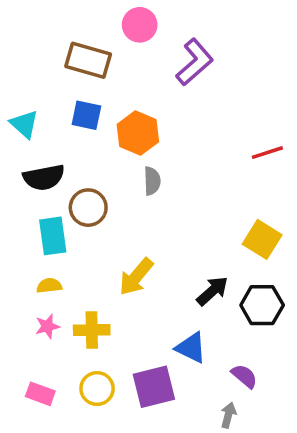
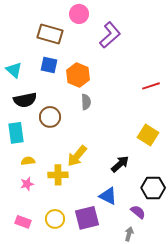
cyan rectangle: (53, 236) -> (16, 133), moved
black hexagon: (262, 305) -> (153, 188), moved
yellow cross: (92, 330) -> (58, 175), moved

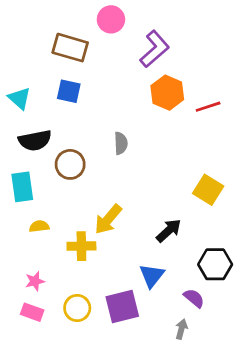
orange hexagon: (78, 75) -> (167, 93), moved
red line: (151, 86) -> (208, 107), moved
pink star: (27, 184) -> (35, 281), moved
blue triangle: (108, 196) -> (152, 276), turned 42

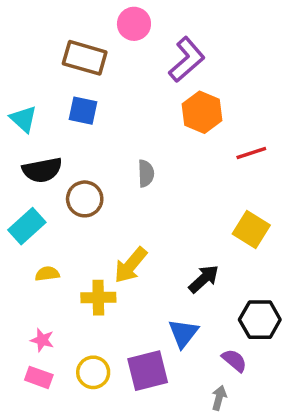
red line: (208, 107) -> (251, 153), moved
cyan rectangle: (22, 187) -> (27, 226), turned 56
pink star: (35, 281) -> (42, 340), turned 30

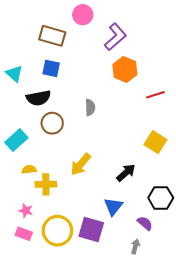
black semicircle: (42, 170) -> (38, 98), moved
yellow cross: (98, 298) -> (46, 184), moved
purple square: (148, 371) -> (91, 230), turned 30
yellow circle: (93, 372) -> (57, 231), size x1.5

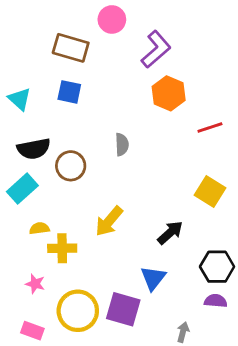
black semicircle: (38, 98) -> (34, 149), moved
purple semicircle: (145, 223) -> (216, 301), moved, turned -35
pink rectangle: (24, 234) -> (32, 331), moved

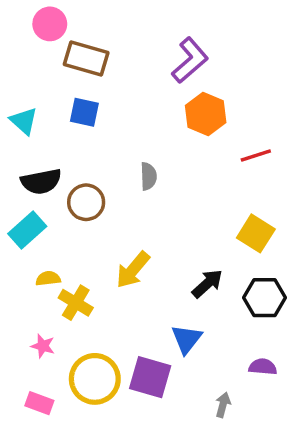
pink circle: (112, 19) -> (50, 24), moved
yellow cross: (62, 248) -> (76, 303), turned 32
black hexagon: (217, 267) -> (264, 298), moved

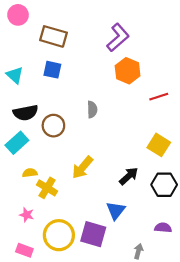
pink circle: (50, 24) -> (18, 15), moved

